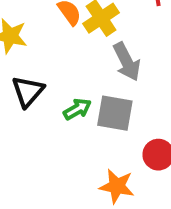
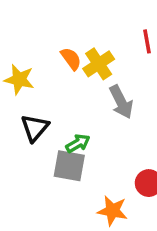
gray square: (115, 113) -> (69, 166), moved

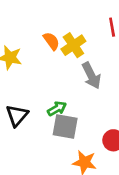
black triangle: (35, 128) -> (17, 115), moved
gray square: (69, 166) -> (65, 127), moved

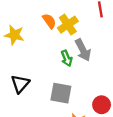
green arrow: (57, 109) -> (67, 58), moved, turned 98

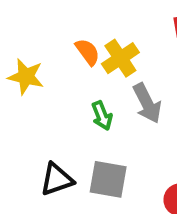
green arrow: (67, 58) -> (102, 116), moved
black triangle: (20, 84) -> (57, 179), moved, turned 30

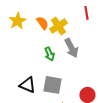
yellow star: (26, 77) -> (17, 21), moved, turned 30
black triangle: (57, 179) -> (27, 85), turned 42

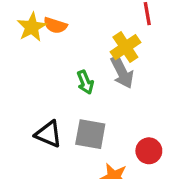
orange semicircle: (42, 23) -> (55, 25), moved, turned 144
yellow cross: (58, 26) -> (125, 47), moved

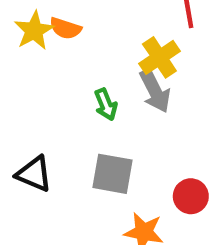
black triangle: (49, 134) -> (34, 174), moved

